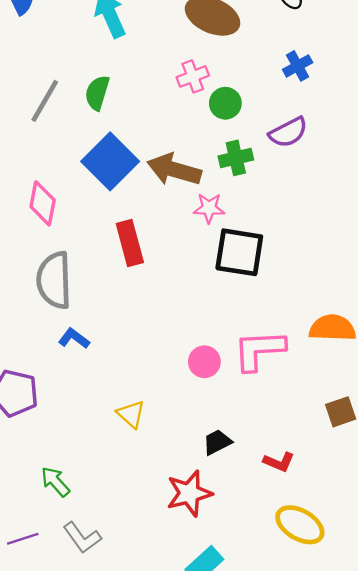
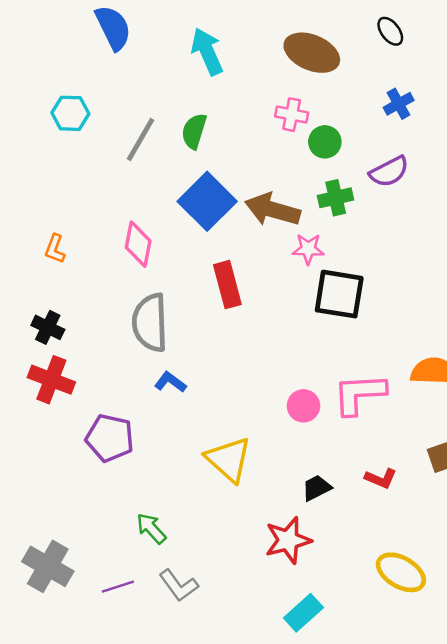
pink cross: (193, 76) -> (292, 115), turned 32
yellow triangle: (131, 414) -> (229, 459), size x1.6
red L-shape: (279, 462) -> (381, 478), moved

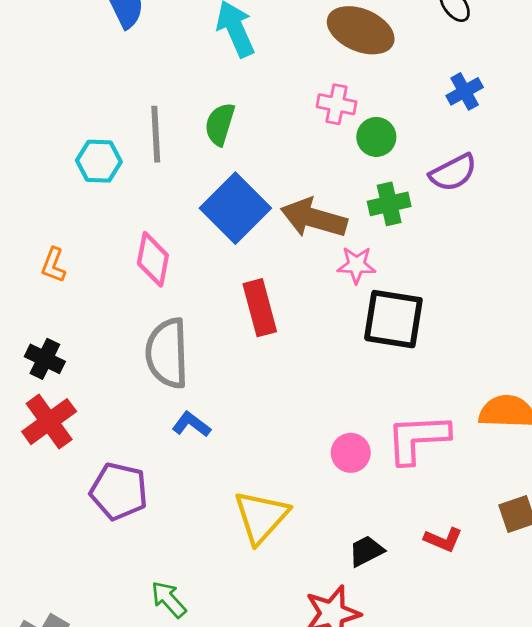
cyan hexagon: (70, 113) -> (99, 161), moved
gray line: (141, 139) -> (156, 134), turned -33
red cross: (51, 380) -> (49, 422), turned 33
yellow triangle: (229, 459) -> (261, 517), turned 30

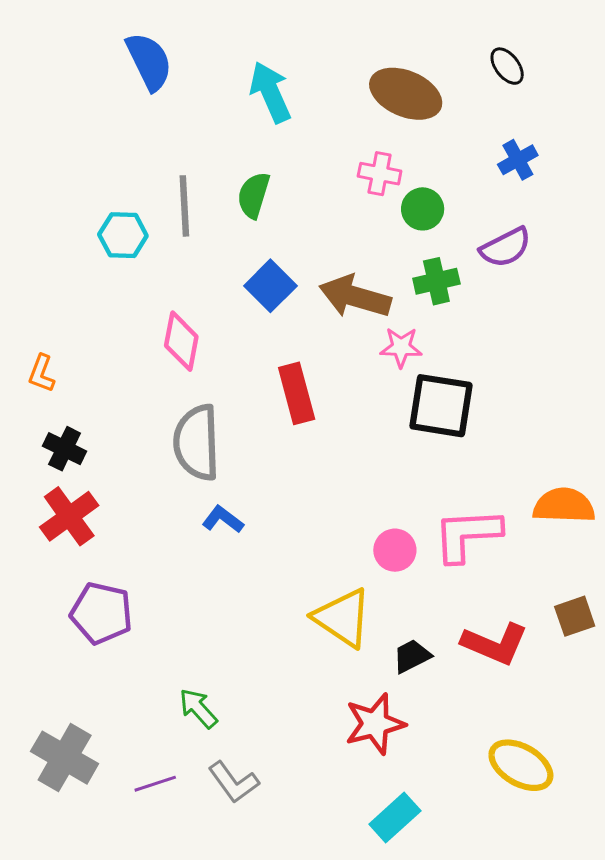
blue square: (235, 208) -> (270, 286), size x0.7
orange L-shape: (53, 265) -> (41, 373), moved
purple pentagon: (119, 491) -> (101, 613), moved
yellow triangle: (261, 517) -> (343, 618), moved, turned -38
red L-shape: (443, 540) -> (495, 644), size x1.6

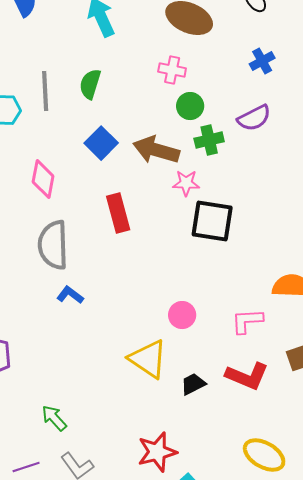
green circle: (423, 209) -> (190, 106), moved
pink L-shape: (467, 535) -> (247, 321), moved, size x0.7
red star: (375, 724) -> (157, 452), moved

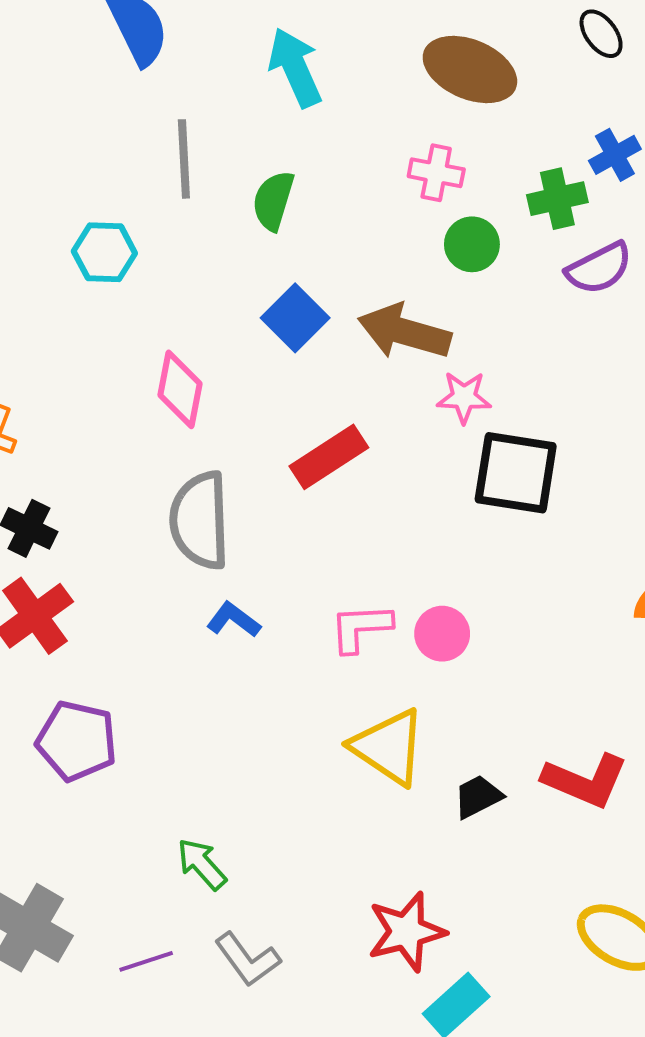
gray line: (45, 91) -> (184, 159), moved
green cross: (209, 140) -> (557, 199), moved
red rectangle: (118, 213) -> (329, 457), turned 72
pink circle: (182, 315) -> (442, 634), moved
pink L-shape: (247, 321) -> (361, 628), moved

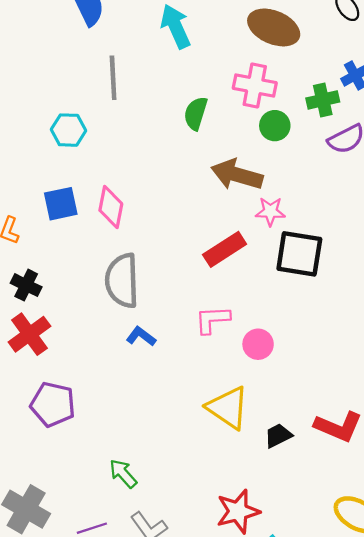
pink cross: (436, 173) -> (255, 85), size x1.4
green semicircle: (273, 201) -> (196, 113), moved
blue square: (295, 318) -> (61, 204), moved, turned 33
red rectangle: (329, 457) -> (225, 249), moved
pink L-shape: (361, 628) -> (212, 320), moved

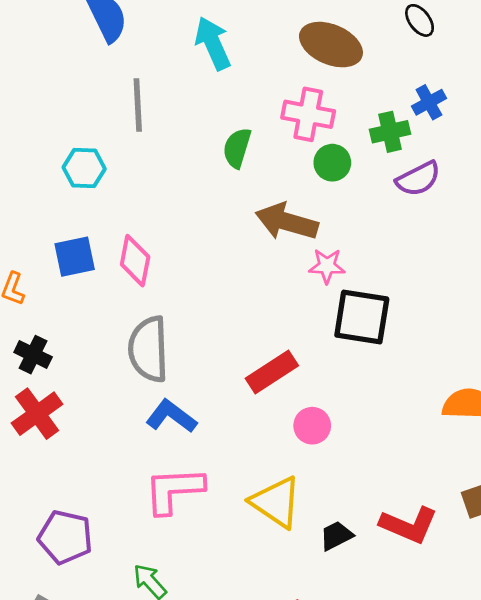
red rectangle: (225, 249) -> (272, 372), moved
pink L-shape: (212, 320) -> (174, 490), moved, size x1.4
blue L-shape: (141, 336) -> (171, 416), size x1.4
purple pentagon: (53, 404) -> (65, 537), moved

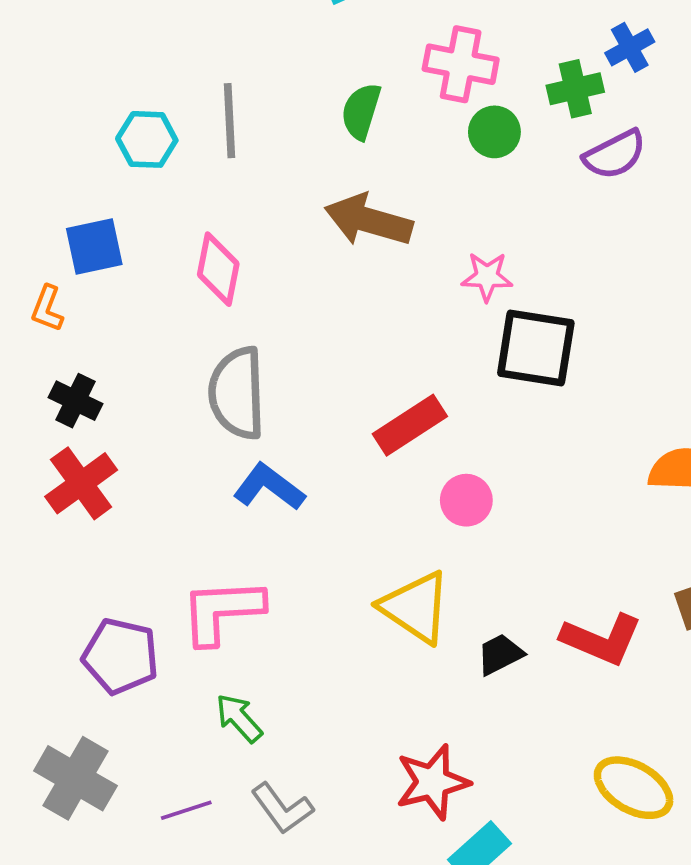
gray line: (138, 105) -> (230, 121), moved
brown arrow: (287, 222) -> (369, 220), moved
blue square: (75, 257) -> (94, 247), moved
pink L-shape: (174, 490) -> (222, 611), moved

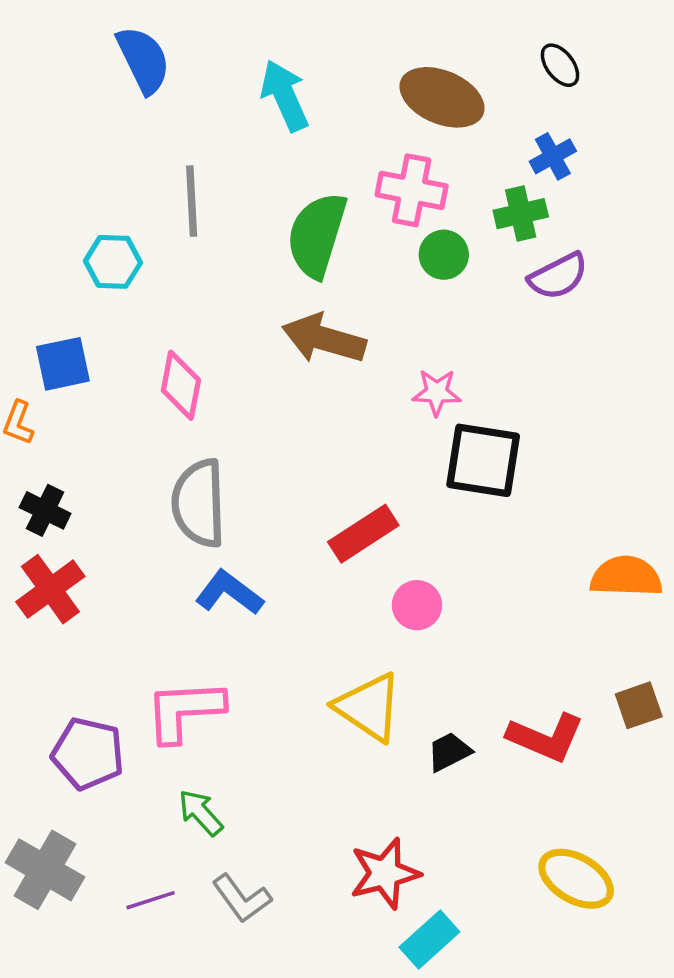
blue cross: (630, 47) -> (553, 156), moved
green semicircle: (361, 111) -> (317, 235), size x1.6
gray line: (230, 121) -> (192, 201), moved

